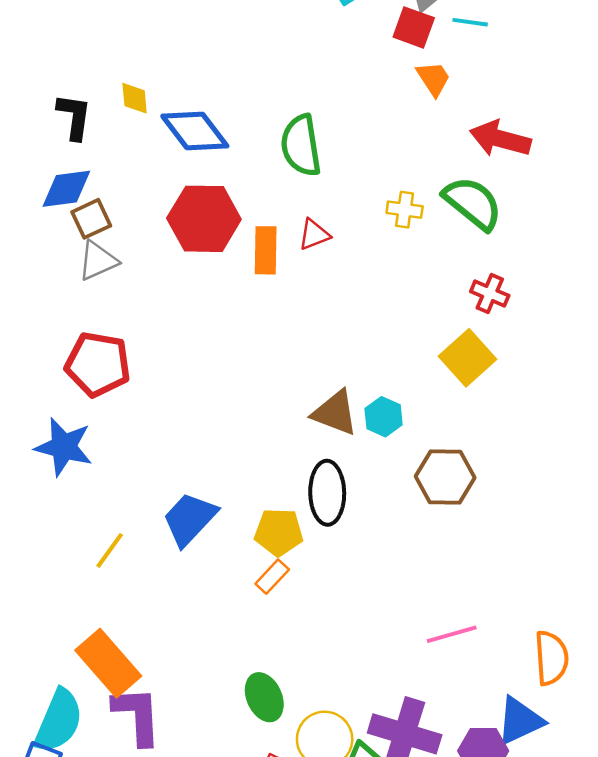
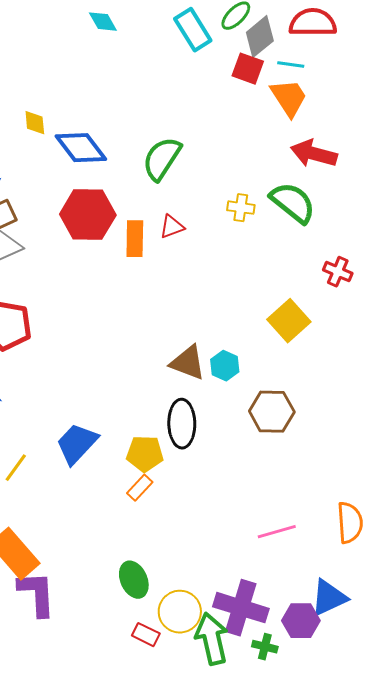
orange trapezoid: (433, 79) -> (289, 98), moved, size x1.4
green semicircle: (301, 145) -> (162, 159), turned 42
red cross: (490, 294) -> (338, 272), moved
orange semicircle: (551, 658) -> (350, 523), moved

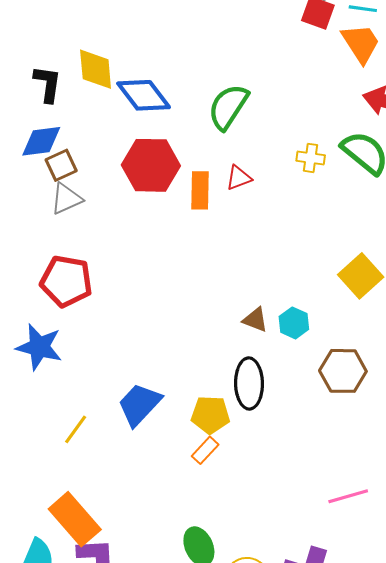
yellow diamond: (35, 123) -> (96, 69), size x1.6
brown triangle: (188, 363) -> (255, 320), size x0.7

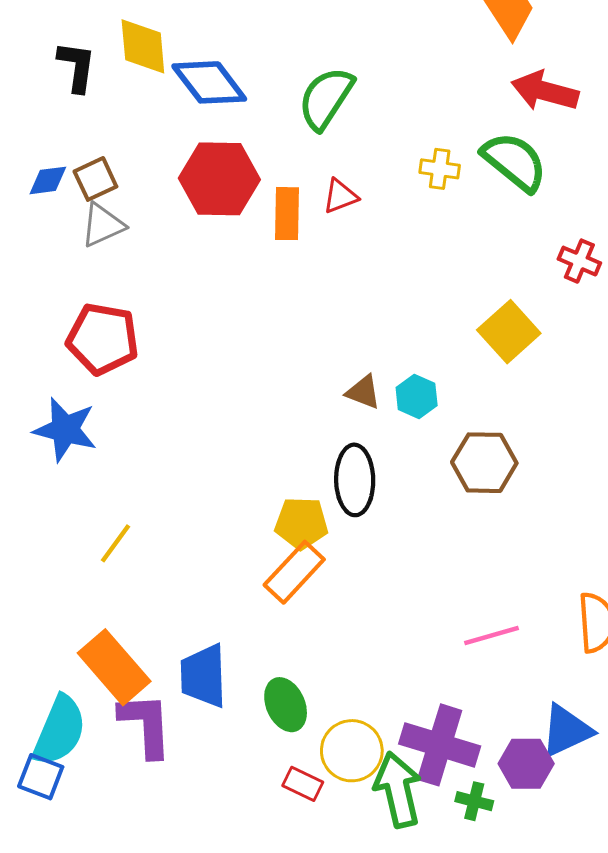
blue diamond: (41, 141) -> (48, 180), moved, size x0.7
blue trapezoid: (139, 404) -> (203, 676), moved, turned -45
orange rectangle: (205, 450) -> (294, 572), size x1.6

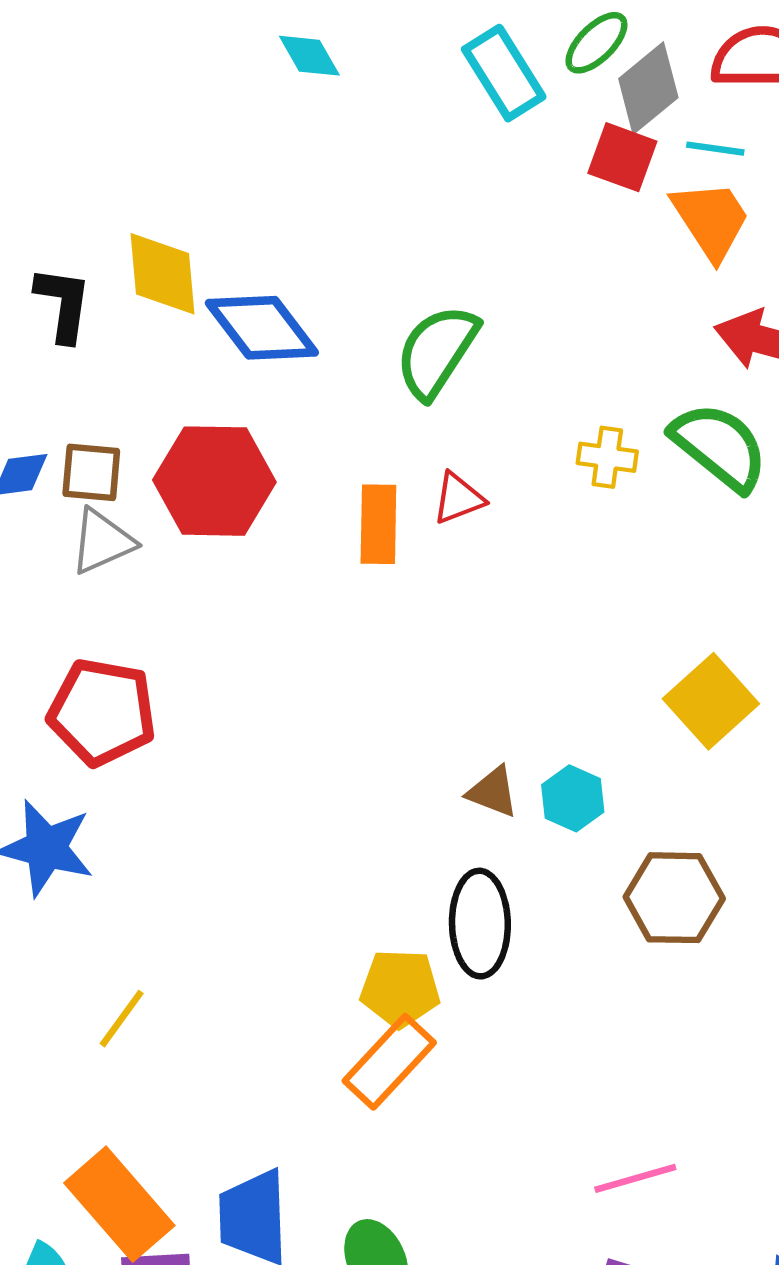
brown square: (95, 179) -> (91, 472), turned 30
red hexagon: (219, 179) -> (214, 481), moved
pink line: (491, 636) -> (635, 1178), moved

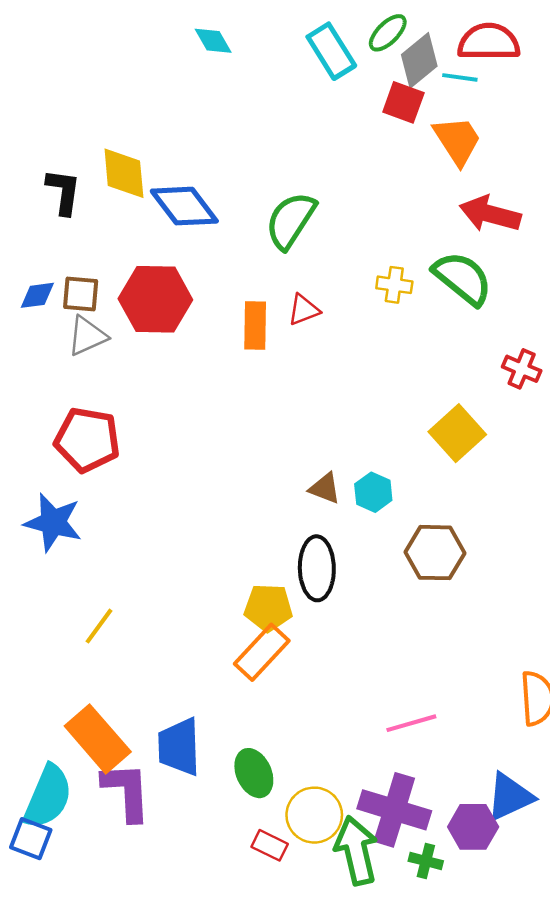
cyan line: (715, 149) -> (460, 77), moved

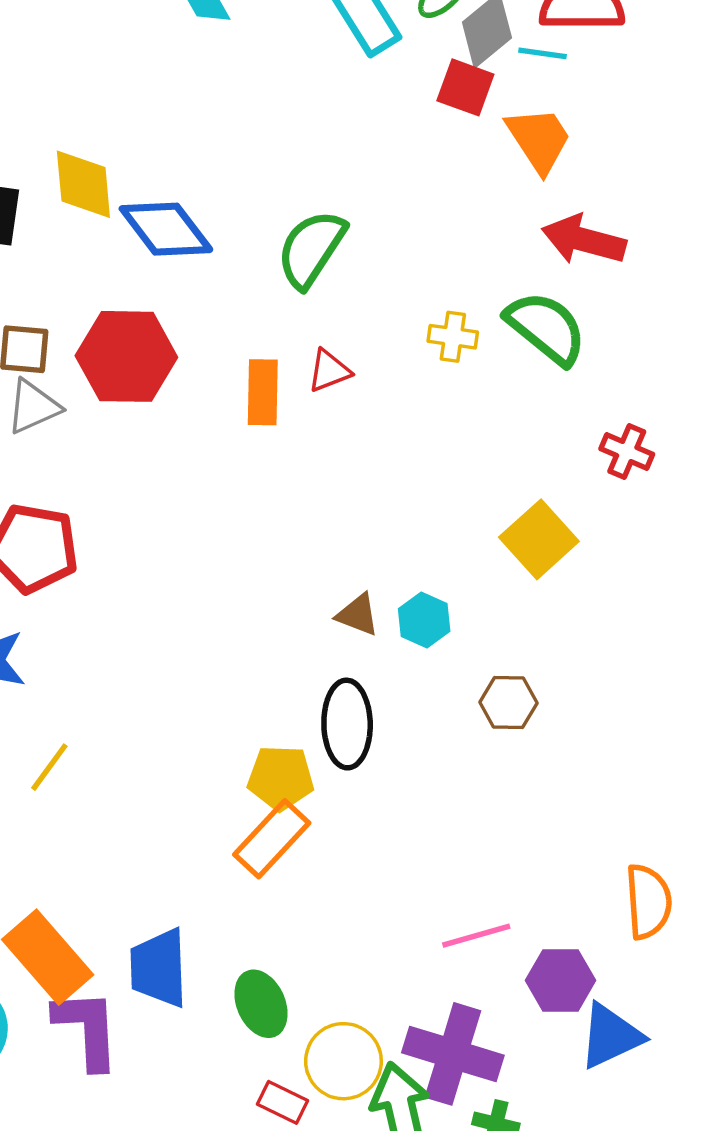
brown hexagon: (435, 553) -> (508, 703), size x0.7
yellow line: (99, 626) -> (49, 767), moved
purple hexagon: (473, 827) -> (560, 980), moved

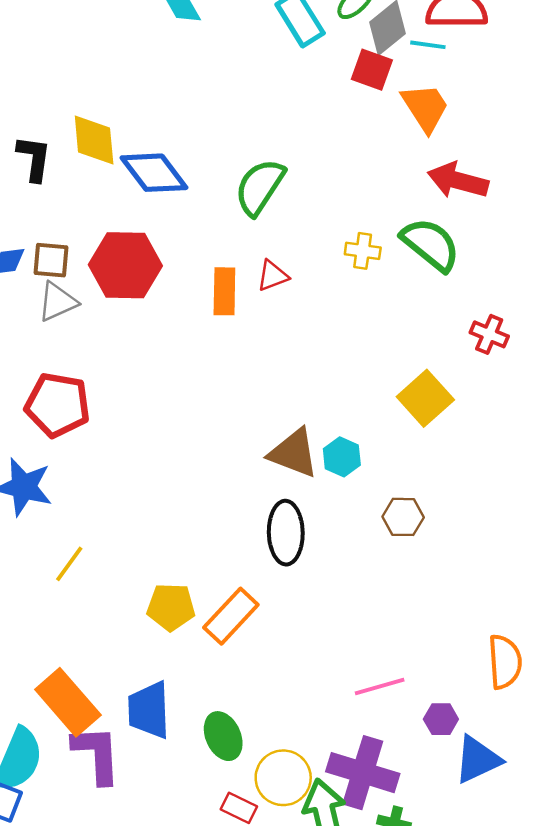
brown triangle: (358, 615) -> (294, 453), size x1.6
yellow pentagon: (281, 778) -> (171, 607), moved
purple hexagon: (560, 980) -> (441, 719), size x0.7

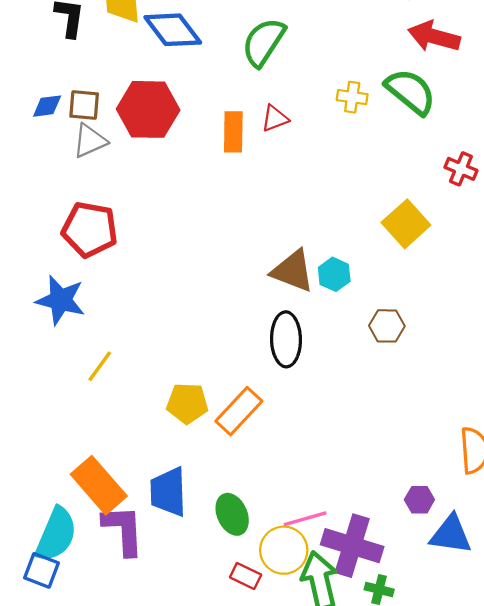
pink line: (380, 687) -> (305, 519), moved
blue triangle: (477, 760) -> (451, 534), turned 33

